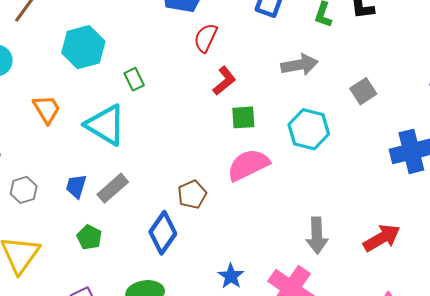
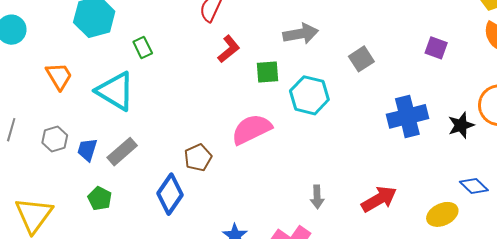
green square: (243, 117) -> (268, 72), moved
gray hexagon: (24, 190) -> (55, 139), moved
gray arrow: (317, 236) -> (317, 197), size x0.7

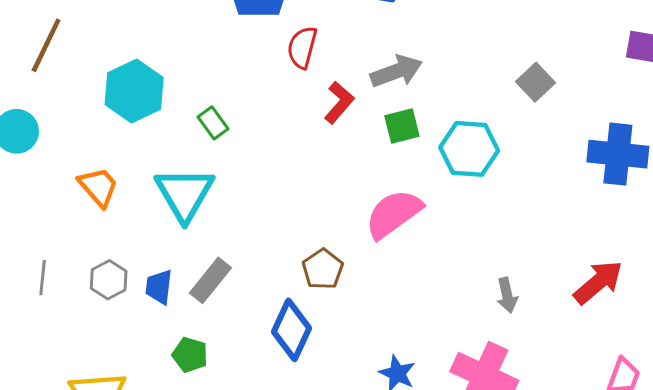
gray arrow: (301, 34) -> (396, 71), moved
cyan triangle: (115, 91) -> (185, 194), turned 39
blue cross: (407, 116) -> (618, 154), turned 30

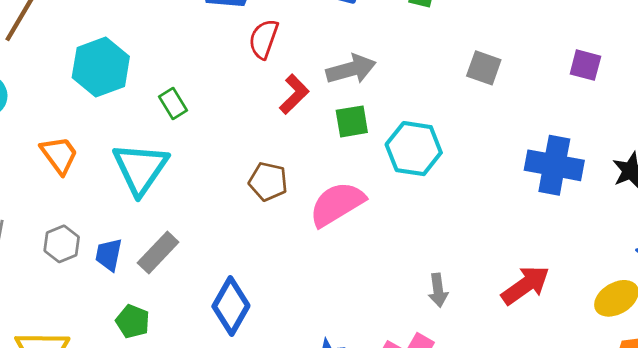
gray square: (535, 82) -> (484, 68), moved, turned -32
brown pentagon: (323, 269) -> (268, 182), moved, turned -30

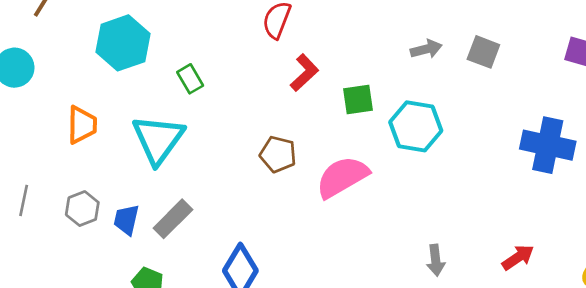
gray arrow: (351, 69) -> (426, 49), moved, size x0.7
orange trapezoid: (59, 155) -> (82, 125), turned 36
red arrow: (525, 285) -> (518, 257), size x0.7

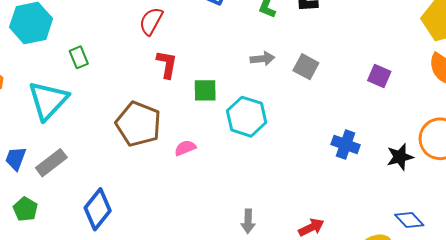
red L-shape: (304, 73) -> (167, 64), turned -44
blue cross: (548, 145) -> (346, 145), size x0.7
brown pentagon: (278, 154) -> (138, 124), size x1.6
pink semicircle: (342, 177) -> (185, 148), size x0.5

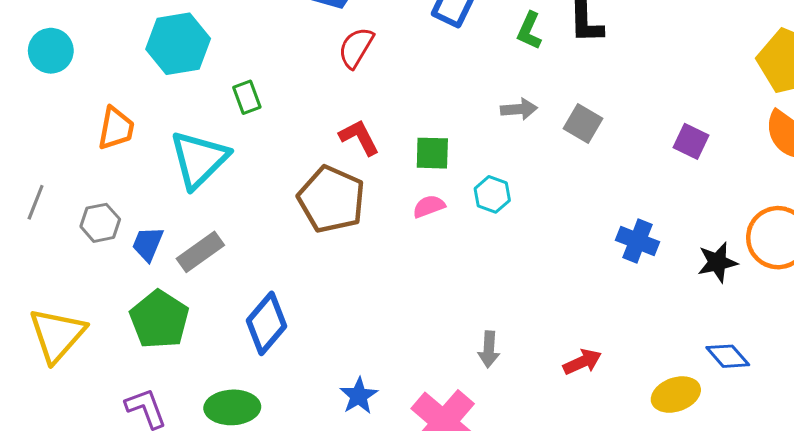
red L-shape: (167, 64) -> (359, 137), moved, turned -40
cyan hexagon: (247, 117) -> (492, 194), size x0.6
pink semicircle: (185, 148) -> (429, 206), moved
green pentagon: (25, 209) -> (159, 319), size x1.6

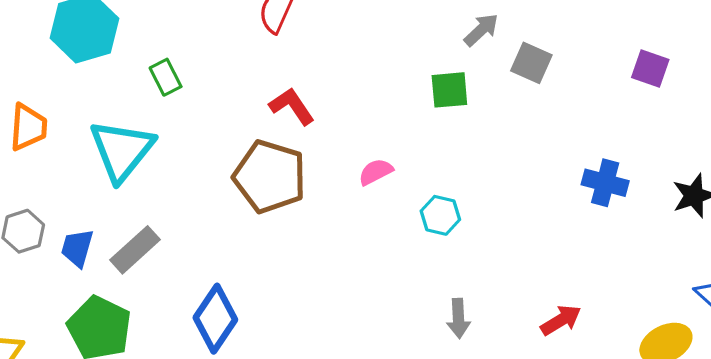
gray arrow: (519, 109) -> (481, 30), moved, turned -32
green square: (432, 153) -> (449, 90), moved
cyan hexagon: (492, 194) -> (440, 215), moved

